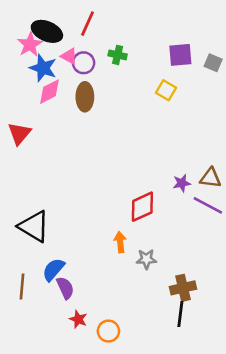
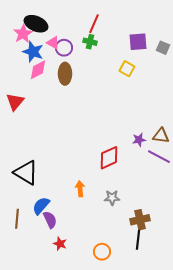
red line: (87, 24) -> (94, 24), moved
orange arrow: (120, 242) -> (80, 189), moved
orange circle: (108, 331) -> (102, 252), moved

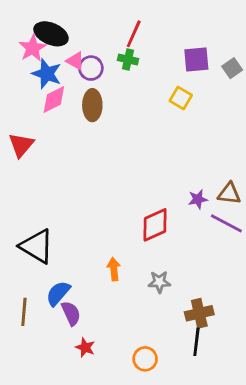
gray square: (163, 48) -> (232, 68), turned 32

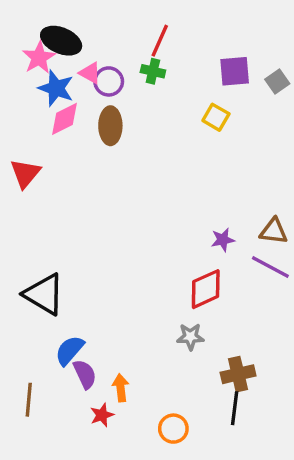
purple star: (198, 199) -> (223, 240), moved
red diamond: (155, 225) -> (206, 289), moved
orange arrow: (114, 269) -> (121, 388), moved
brown line: (24, 312) -> (29, 400), moved
red star: (85, 347) -> (102, 415), turned 30

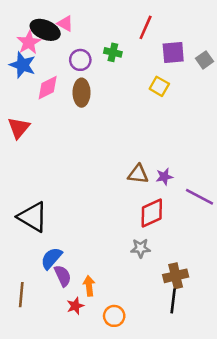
red line: (160, 41) -> (146, 27), moved
pink triangle: (90, 73) -> (65, 24), moved
blue star: (56, 88) -> (23, 65), moved
brown triangle: (274, 231) -> (138, 174), moved
orange circle: (173, 429) -> (114, 316), moved

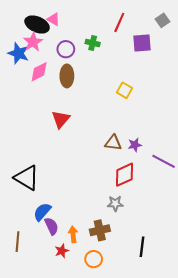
pink star: (29, 42) -> (33, 42), moved
gray square: (204, 60) -> (163, 20), moved
yellow square: (159, 86) -> (124, 90), moved
red triangle: (19, 128) -> (61, 119), moved
brown cross: (176, 276) -> (100, 230), moved

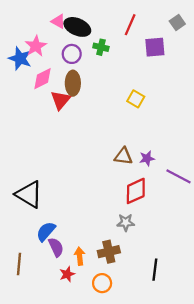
black ellipse: (37, 24) -> (77, 27), moved
red triangle: (61, 119) -> (60, 100), moved

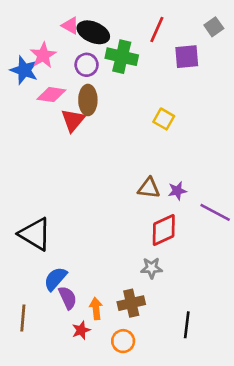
green cross: (101, 47) -> (122, 57), size x1.6
pink diamond: (43, 79) -> (51, 95), turned 35

